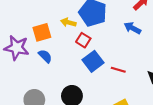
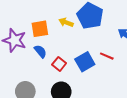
red square: (83, 40) -> (59, 64), moved
red line: (118, 70) -> (107, 56), moved

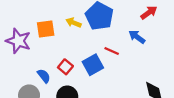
blue semicircle: (40, 51) -> (44, 76), moved
red line: (107, 56) -> (112, 51), moved

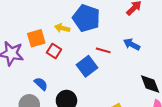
blue arrow: (137, 37) -> (132, 44), moved
red square: (65, 67) -> (54, 51), moved

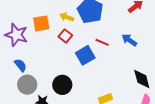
red square: (54, 51) -> (65, 36), moved
blue semicircle: (41, 84) -> (20, 65), moved

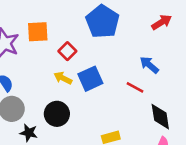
yellow arrow: (67, 17) -> (63, 78), moved
red line: (102, 42) -> (135, 87), moved

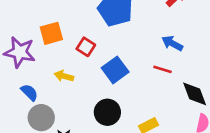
yellow arrow: (63, 78) -> (64, 76), moved
black circle: (57, 114) -> (107, 112), moved

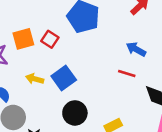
red square: (86, 47) -> (50, 39), moved
blue square: (115, 70) -> (64, 78), moved

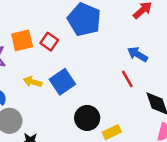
red line: (127, 73) -> (127, 79), turned 42
black circle: (75, 113) -> (87, 118), moved

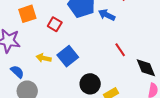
orange square: (22, 40) -> (27, 14), moved
blue arrow: (137, 54) -> (107, 15), moved

